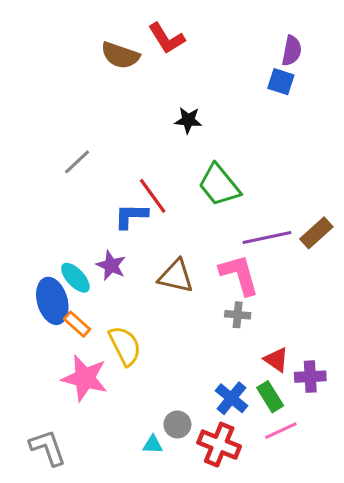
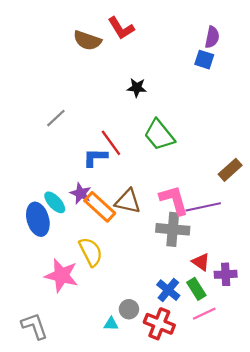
purple line: (267, 238) -> (203, 207), moved
gray cross: (238, 315) -> (173, 229), size x1.8
orange rectangle: (77, 324) -> (100, 207), moved, size x1.6

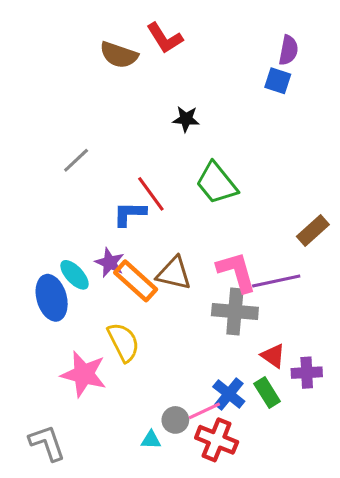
pink line: (204, 314) -> (204, 411), moved

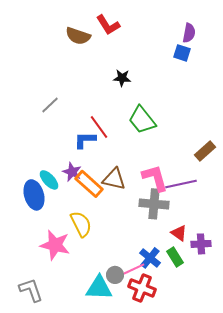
cyan triangle: (151, 440) -> (99, 288), size x2.0

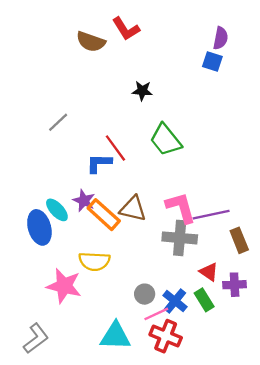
brown rectangle: (205, 151) -> (239, 240), moved, turned -70
yellow semicircle: (81, 224) -> (94, 261), turned 120
gray circle: (115, 275) -> (145, 294), moved
gray L-shape: (31, 290) -> (36, 338), turned 72

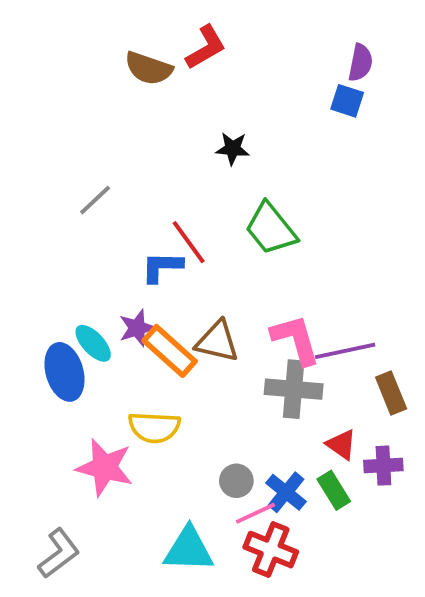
red L-shape: (126, 29) -> (206, 47), turned -88
purple star: (84, 201) -> (137, 328), turned 30

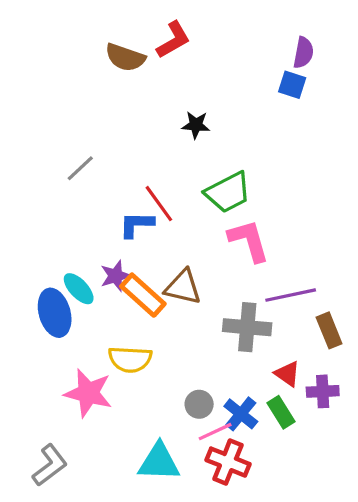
green trapezoid: (271, 229) -> (228, 192), turned -78
pink L-shape: (296, 339) -> (249, 241), moved

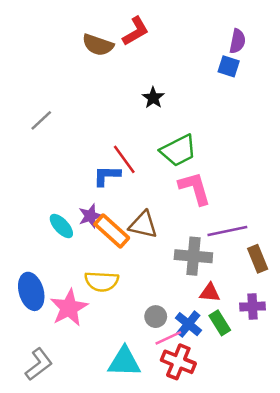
black star: (196, 125) -> (153, 98), turned 30
gray line: (80, 168) -> (41, 120), moved
blue ellipse: (55, 313) -> (31, 291), moved
red triangle: (287, 374) -> (210, 293), moved, turned -30
pink star: (88, 393) -> (69, 308), turned 30

